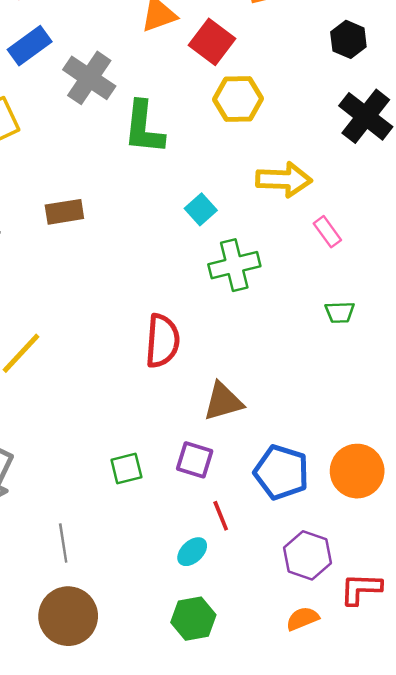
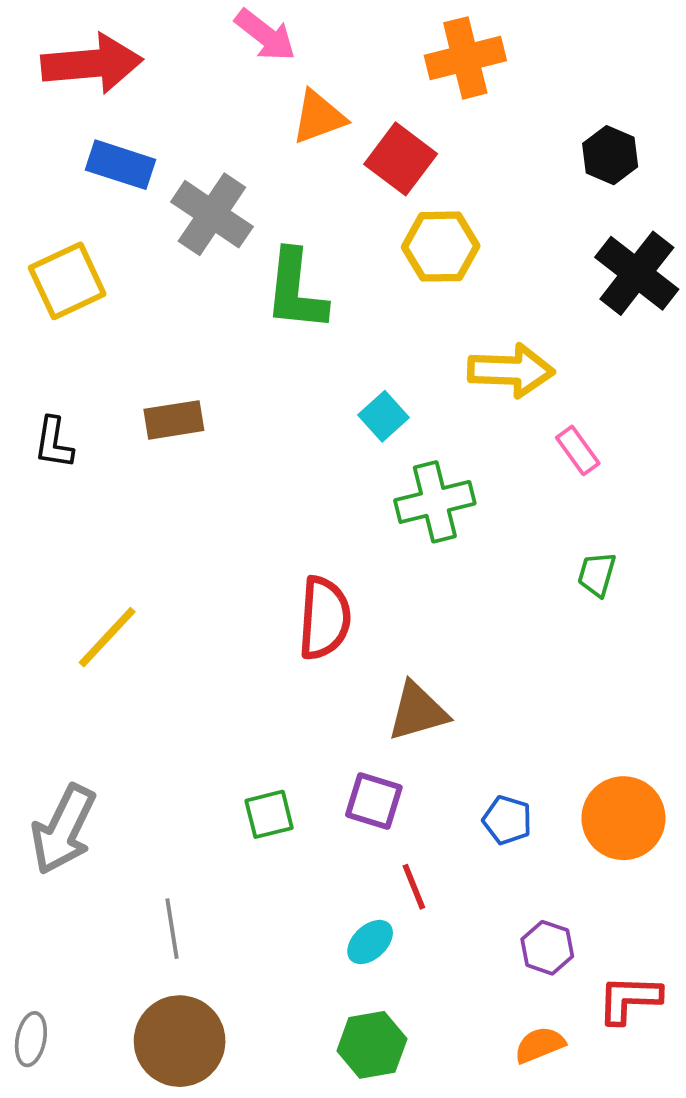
blue rectangle: (30, 46) -> (120, 165), turned 54
green trapezoid: (340, 312) -> (597, 574), turned 108
blue pentagon: (281, 472) -> (507, 820), size x0.6
purple hexagon: (307, 555) -> (547, 948), size x0.7

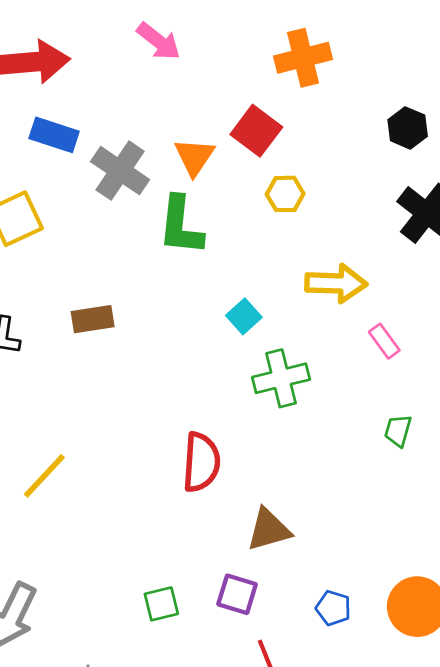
orange triangle: (319, 117) -> (194, 157), moved, turned -36
yellow hexagon: (441, 247) -> (285, 194), size x0.7

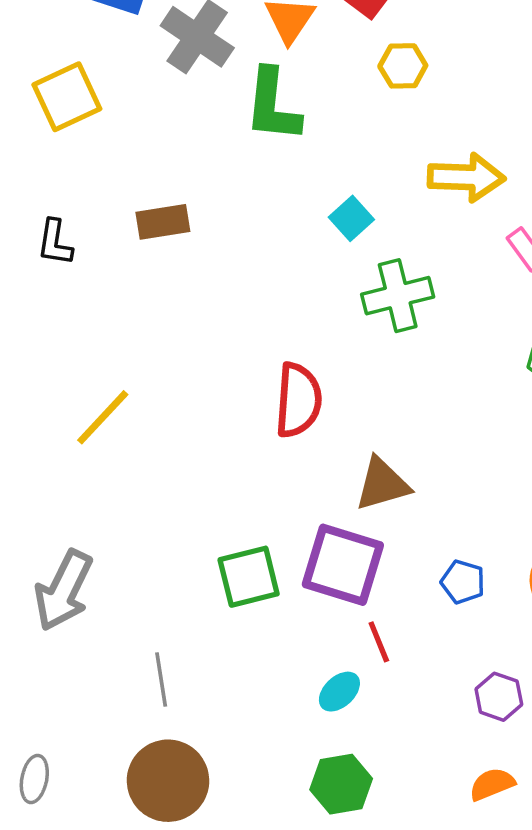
purple square: (237, 594) -> (343, 565), size x1.6
green square: (161, 604) -> (249, 577), size x1.4

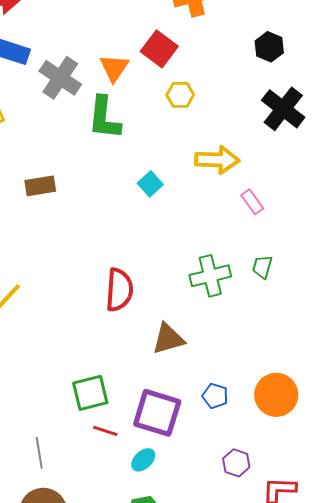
green cross: (398, 296) -> (210, 276), moved
purple square: (343, 565) -> (157, 413), moved
red line: (379, 642) -> (105, 431), moved, turned -50

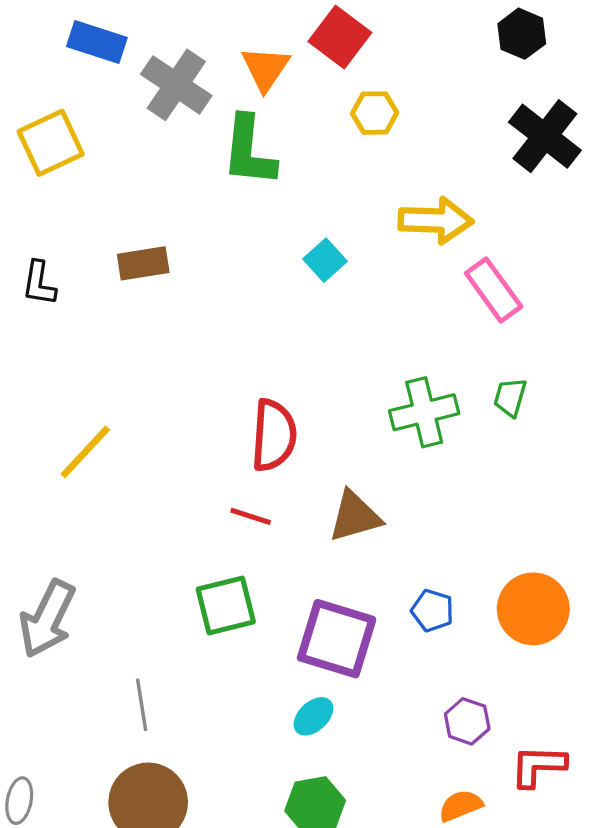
pink rectangle: (252, 202) -> (494, 290), size x1.5
red line: (105, 431) -> (251, 516), moved

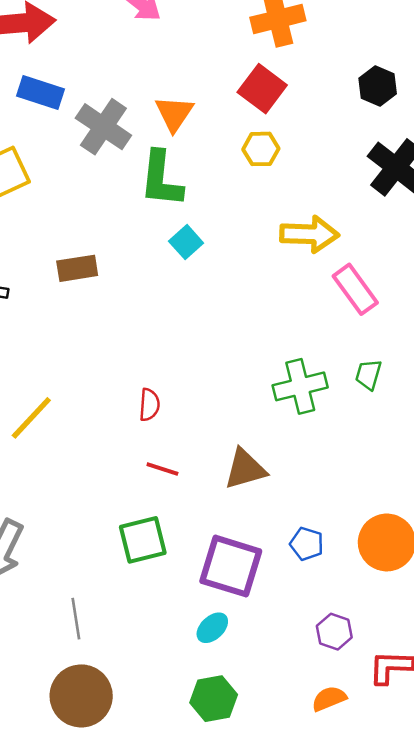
red square: (340, 37) -> (262, 89), moved
cyan square: (325, 260) -> (186, 242), moved
red semicircle: (274, 435) -> (149, 405), moved, size x0.6

